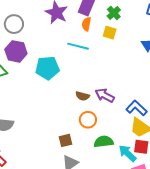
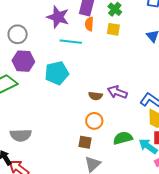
cyan line: (78, 46) -> (71, 42), moved
orange circle: (88, 120) -> (94, 121), moved
brown square: (66, 140) -> (85, 142), turned 32

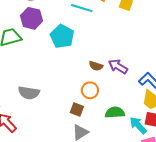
cyan pentagon: (57, 73) -> (62, 36), turned 30
gray semicircle: (21, 135) -> (29, 93), moved

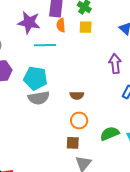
purple arrow: (118, 66) -> (115, 64), moved, turned 72
gray semicircle: (29, 93) -> (39, 98), moved

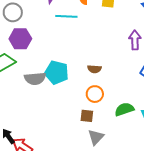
cyan pentagon: (35, 78) -> (57, 73), moved
gray semicircle: (39, 98) -> (35, 79), moved

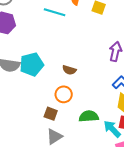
cyan pentagon: (57, 73) -> (32, 64), turned 30

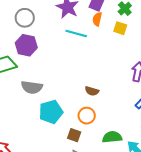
cyan pentagon: (32, 64) -> (51, 112), moved

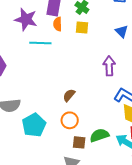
brown semicircle: (92, 91) -> (69, 95), turned 128
brown square: (74, 135) -> (79, 142), moved

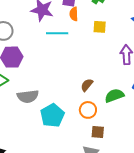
yellow square: (82, 28) -> (100, 27), moved
green semicircle: (99, 135) -> (114, 96), moved

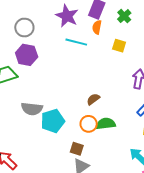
gray semicircle: (28, 96) -> (32, 109), moved
green semicircle: (114, 96) -> (106, 124), moved
brown square: (98, 132) -> (77, 149), moved

